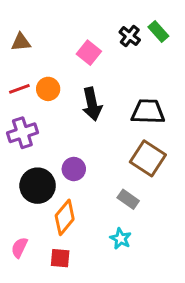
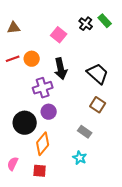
black trapezoid: (148, 112) -> (98, 74), turned 40
purple cross: (22, 133) -> (43, 88), moved
brown square: (148, 158) -> (98, 105), size x0.7

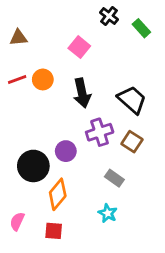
black cross: (86, 24) -> (109, 16), moved
purple cross: (43, 88) -> (100, 132), moved

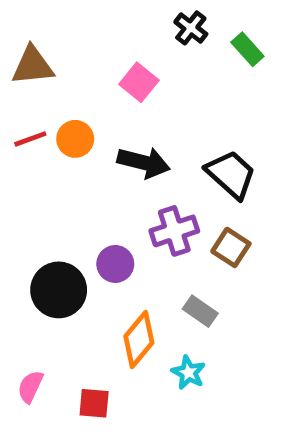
brown triangle: (18, 38) -> (33, 66), size x1.4
black arrow: (82, 93) -> (144, 162), turned -64
orange diamond: (58, 194) -> (139, 339), moved

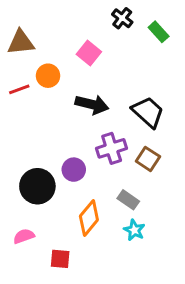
orange circle: (75, 139) -> (48, 76), moved
cyan star: (188, 373) -> (134, 230), moved
pink semicircle: (30, 387) -> (24, 236), moved, turned 45

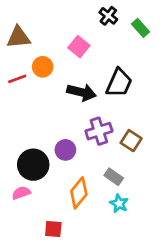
black trapezoid: (148, 112) -> (119, 83), moved, turned 72
pink semicircle: (24, 236) -> (21, 193), moved

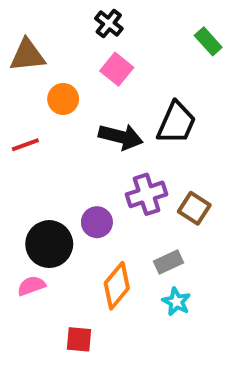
black cross: (108, 16) -> (109, 23), moved
red line: (17, 79) -> (25, 145), moved
gray rectangle: (114, 177) -> (168, 262), turned -60

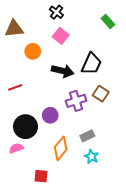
red line: (25, 145) -> (15, 87), moved
brown square: (194, 208) -> (101, 94), moved

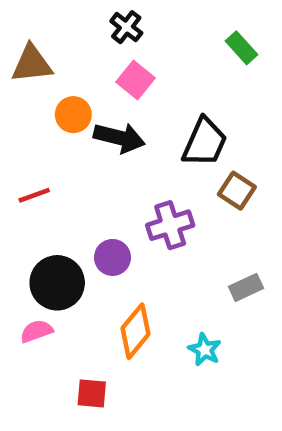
black arrow: (63, 71) -> (119, 138), moved
brown square: (101, 94) -> (237, 191), moved
gray rectangle: (87, 136) -> (246, 287), moved

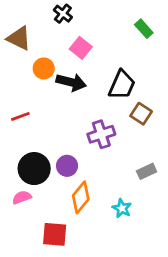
black cross: (126, 27) -> (63, 14), moved
brown triangle: (32, 64) -> (19, 38), turned 32
purple circle: (112, 257) -> (67, 166), moved
red square: (92, 393) -> (55, 234), size x1.4

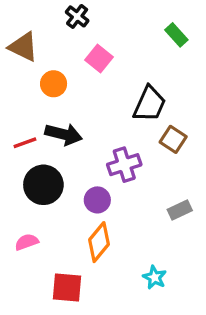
black arrow: (71, 82) -> (64, 134), moved
purple circle: (67, 166) -> (97, 200), moved
black circle: (34, 169) -> (43, 185), moved
cyan star: (122, 208) -> (155, 277), moved

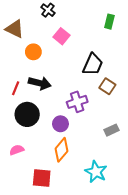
green rectangle: (176, 35) -> (109, 22), turned 56
red line: (25, 143) -> (16, 88), turned -48
cyan star: (155, 277) -> (96, 172), size x1.5

